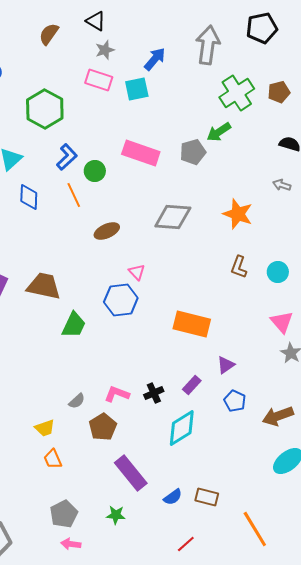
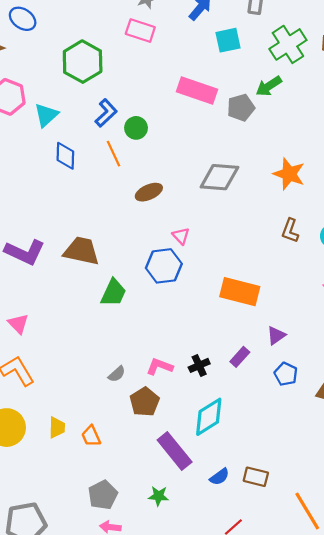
cyan square: (137, 89) -> (228, 40), moved
pink rectangle: (141, 153) -> (197, 90), moved
yellow trapezoid: (45, 428) -> (57, 428), moved, turned -70
cyan diamond: (182, 428) -> (209, 417), moved

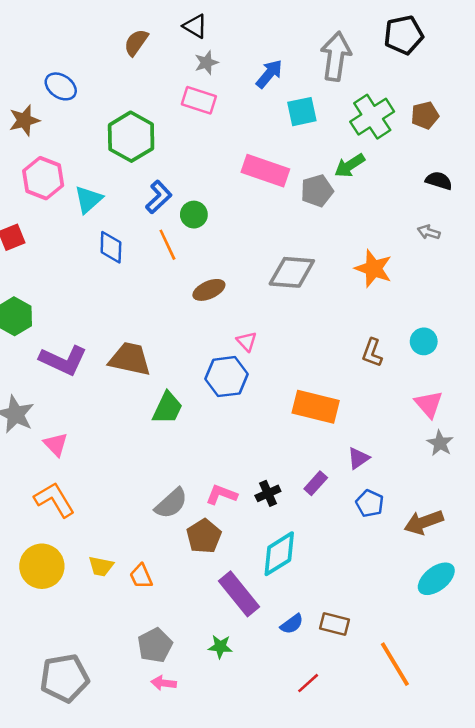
brown L-shape: (290, 231) -> (372, 353), moved
gray semicircle: (117, 374) -> (171, 503), size x1.6
yellow trapezoid: (57, 428) -> (101, 566), turned 100

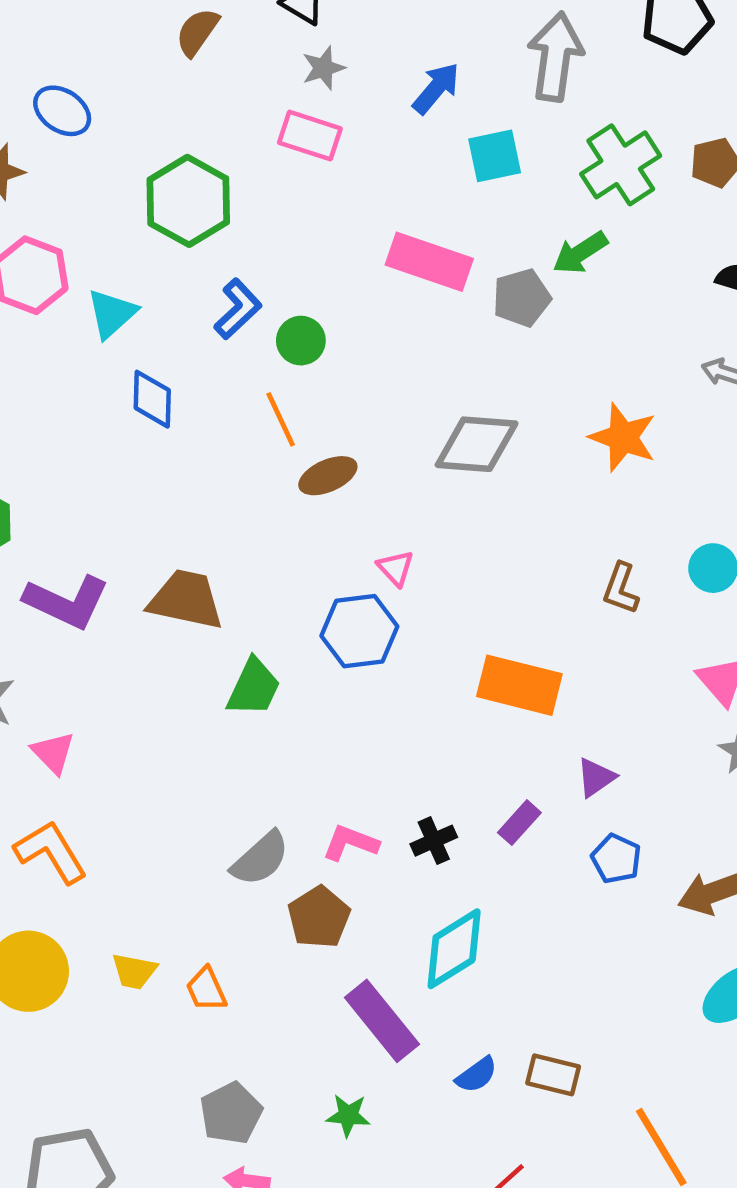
orange line: (167, 245) -> (281, 419), moved

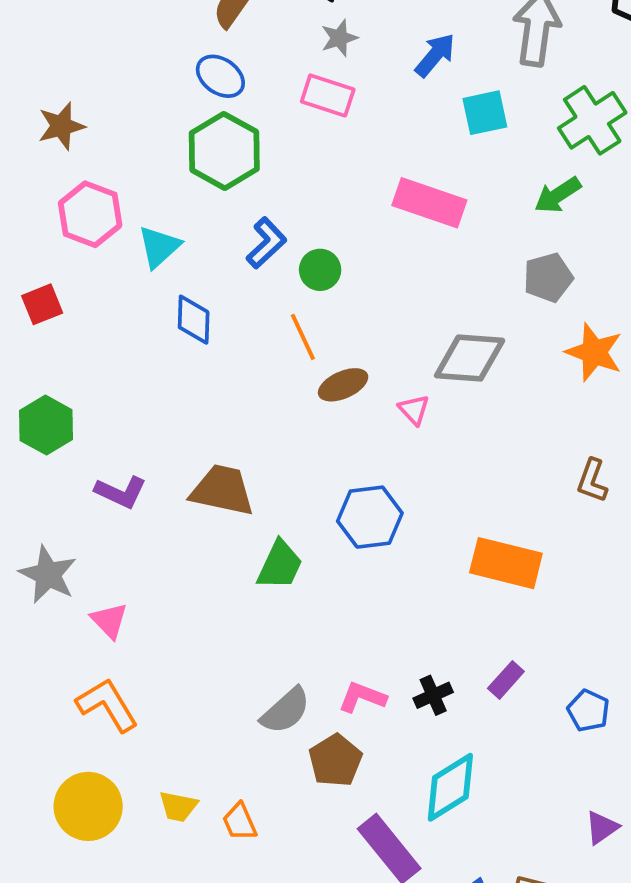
blue ellipse: (62, 111) -> (220, 76), moved
gray pentagon: (522, 298) -> (548, 277), moved
pink triangle: (395, 568) -> (414, 410), moved
purple L-shape: (67, 602) -> (121, 492), size x0.7
purple triangle: (596, 778) -> (602, 828), moved

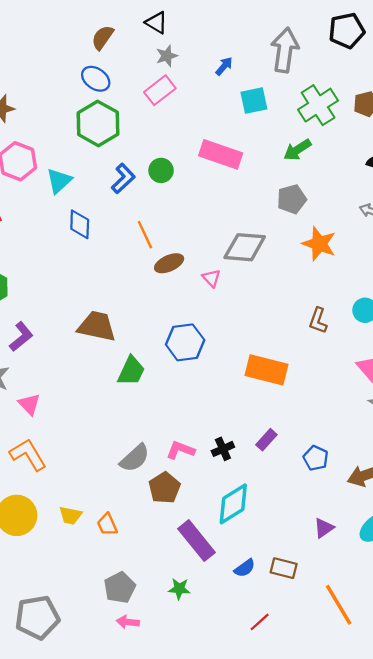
blue arrow: (435, 55) -> (224, 66), size x0.7
pink rectangle: (328, 95) -> (160, 90), turned -56
green circle: (320, 270) -> (161, 170), moved
purple L-shape: (121, 492) -> (21, 337), moved, turned -64

